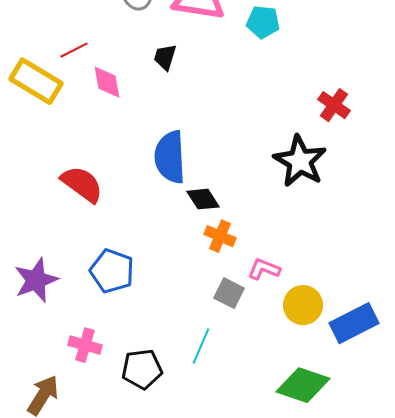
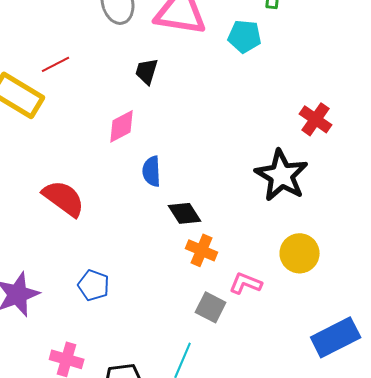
pink diamond: (107, 82) -> (122, 126), moved, turned 72
blue semicircle: (170, 157) -> (152, 171), size x0.6
blue pentagon: (112, 271) -> (94, 285), size x0.7
yellow circle: (303, 305) -> (300, 253), moved

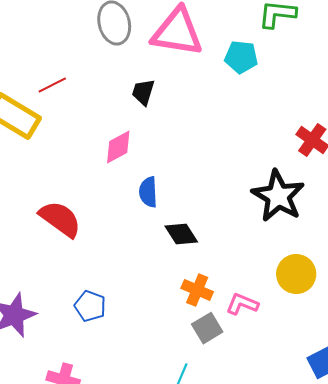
orange cross: (202, 250) -> (197, 290), moved
gray square: (211, 307) -> (207, 328), turned 32

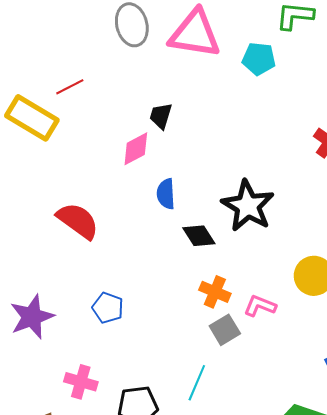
black trapezoid: (143, 92) -> (161, 116), moved
black star: (278, 196) -> (248, 206), moved

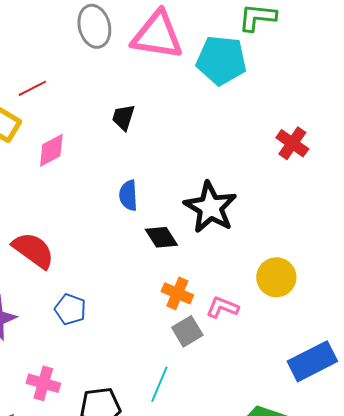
cyan pentagon: (259, 59) -> (221, 60), size x1.5
pink diamond: (136, 149) -> (51, 150), moved
red semicircle: (78, 221) -> (33, 250), moved

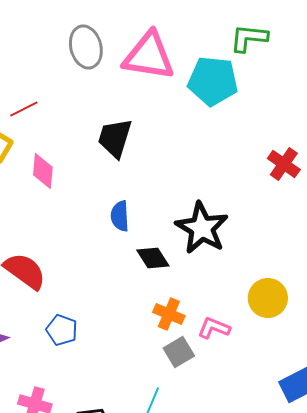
black trapezoid: (123, 117) -> (115, 138), size x1.5
pink diamond: (51, 150) -> (43, 171), turned -57

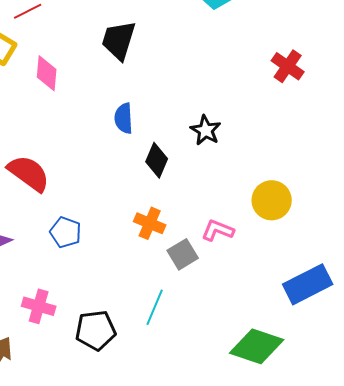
black star: (202, 228) -> (206, 130), size x0.6
black diamond: (153, 258) -> (157, 160), turned 56
orange cross: (169, 314) -> (150, 223), moved

